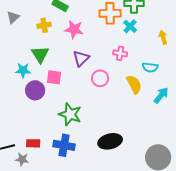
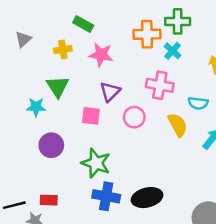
pink cross: (120, 53) -> (160, 85), size x1.5
pink square: (54, 77) -> (91, 116), moved
purple circle: (35, 90) -> (51, 145), moved
blue cross: (64, 145) -> (106, 196), moved

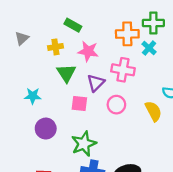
pink cross: (160, 85) -> (123, 70), moved
green triangle: (58, 87) -> (66, 73), moved
green star: (96, 163) -> (84, 144), turned 30

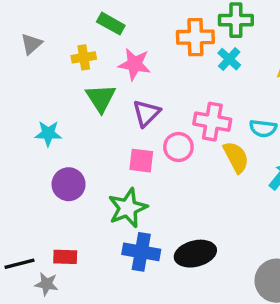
pink cross: (123, 70) -> (212, 122), moved
pink square: (79, 104) -> (141, 161), moved

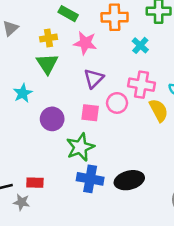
orange cross: (195, 37) -> (115, 17), moved
cyan cross: (229, 59) -> (140, 45), moved
green triangle: (101, 98) -> (47, 64), moved
cyan star: (48, 133) -> (23, 93), turned -30
purple circle: (69, 184) -> (52, 119), moved

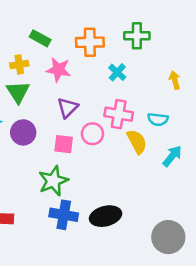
purple circle: (52, 119) -> (23, 132), moved

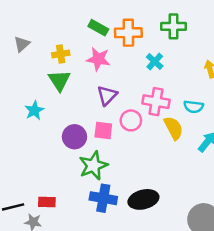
green rectangle: (40, 38) -> (98, 28), moved
purple circle: (23, 132) -> (74, 137), moved

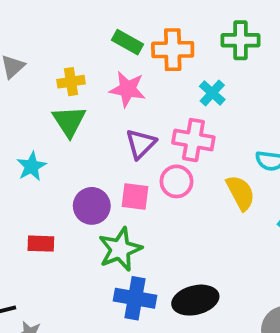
pink cross: (156, 102) -> (193, 140), moved
red rectangle: (47, 202) -> (41, 244), moved

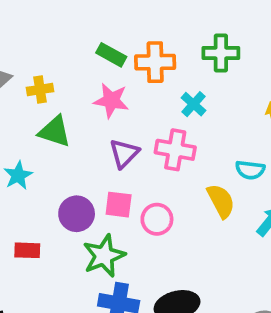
yellow cross: (71, 82) -> (40, 90), moved
green triangle: (69, 121) -> (55, 132), turned -39
pink circle: (176, 181) -> (157, 219), moved

